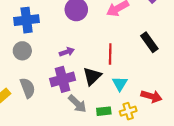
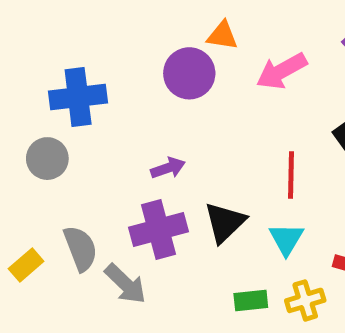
gray circle: (22, 51) -> (47, 159), moved
red line: (110, 54) -> (291, 175), moved
gray arrow: (77, 104) -> (125, 284), moved

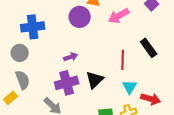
cyan triangle: (286, 239) -> (130, 87), moved
gray semicircle: (80, 248) -> (23, 80), moved

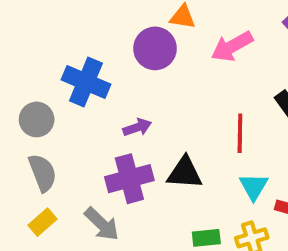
blue cross: (33, 27) -> (86, 82), moved, turned 30
black triangle: (95, 80) -> (185, 173), turned 48
yellow rectangle: (11, 98) -> (43, 222), moved

